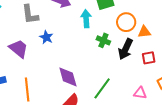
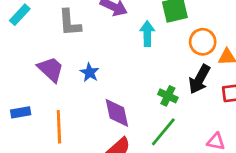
blue star: (46, 37) -> (90, 73), moved
green cross: (103, 40) -> (168, 96), moved

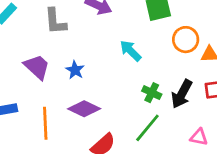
cyan arrow: (147, 33) -> (130, 51), moved, turned -45
black arrow: (199, 79) -> (182, 94), moved
purple diamond: (117, 113) -> (84, 109), moved, turned -52

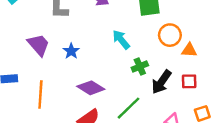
green cross: (152, 93) -> (140, 66), moved, turned 35
purple diamond: (84, 109) -> (91, 88), moved

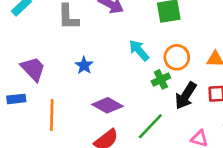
orange circle: (170, 35) -> (177, 57), moved
purple trapezoid: (39, 45) -> (33, 69), moved

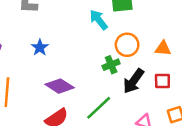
cyan arrow: (139, 50) -> (99, 20), moved

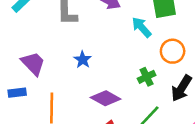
green cross: (111, 65) -> (147, 77), moved

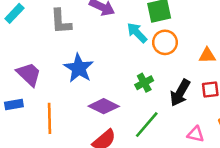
orange circle: (173, 51) -> (165, 42), moved
blue star: (83, 60) -> (79, 68), size x1.6

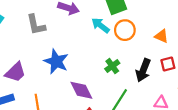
orange triangle: (207, 55) -> (161, 36), turned 32
purple trapezoid: (29, 74) -> (15, 72), turned 100
purple diamond: (104, 106) -> (81, 90), turned 45

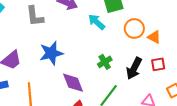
orange circle: (125, 30) -> (134, 29), moved
blue star: (56, 61) -> (51, 53), turned 30

